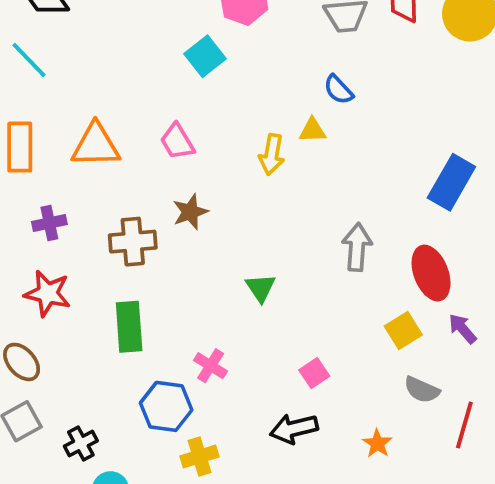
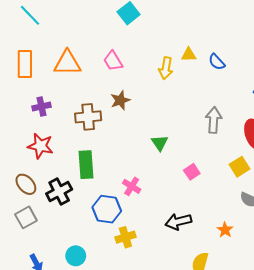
blue semicircle: (338, 90) -> (217, 62), moved
pink square: (314, 373) -> (192, 172), moved
black cross: (81, 443) -> (59, 192), moved, size x1.4

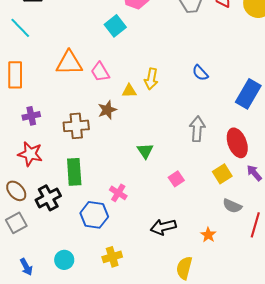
yellow triangle: (189, 55) -> (129, 91), moved
orange triangle: (67, 63) -> (69, 63), moved
yellow cross: (125, 237) -> (112, 257), moved

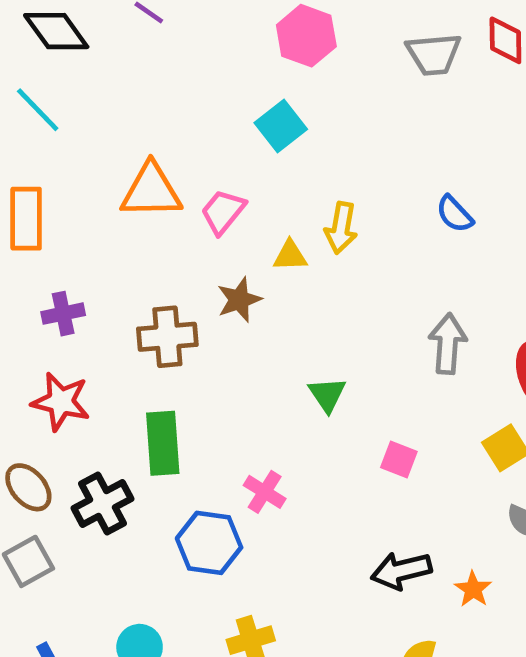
cyan square: (115, 26) -> (281, 126), moved
pink trapezoid: (100, 72) -> (223, 212), turned 70
pink square: (176, 179) -> (399, 459), turned -35
black arrow: (163, 227) -> (401, 571), moved

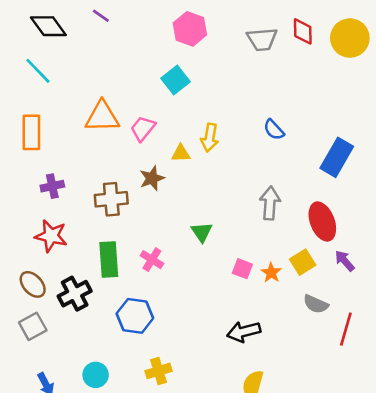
pink cross: (265, 492) -> (152, 260), moved
orange star: (473, 589) -> (271, 273), moved

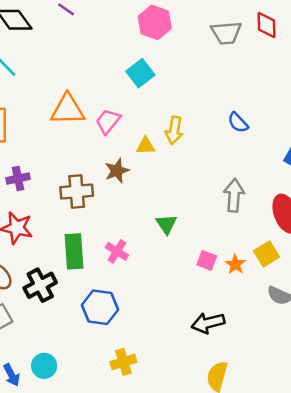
cyan circle: (96, 375) -> (44, 366), moved

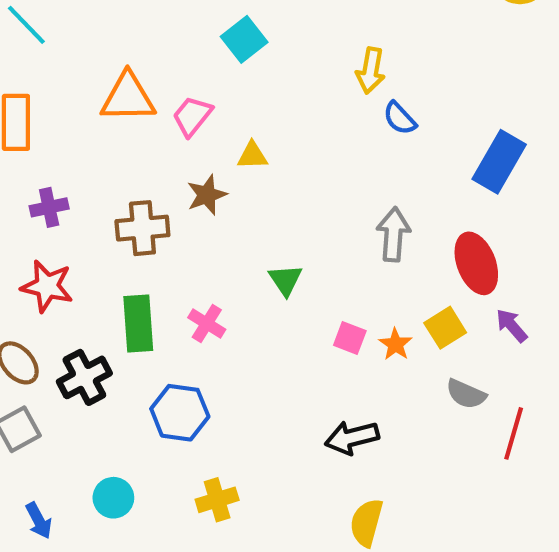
yellow arrow: (174, 130) -> (371, 70), moved
cyan circle: (44, 366) -> (113, 498), moved

